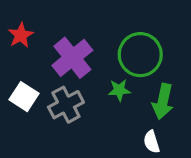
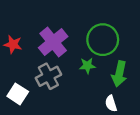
red star: (21, 35) -> (13, 44), moved, turned -30
white square: (24, 97) -> (18, 94), moved

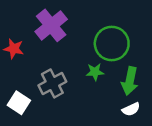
purple cross: (53, 42) -> (51, 25), moved
white semicircle: (111, 103) -> (131, 109), moved, turned -98

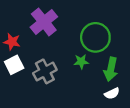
white square: (19, 103) -> (14, 65), moved, turned 30

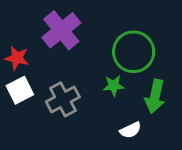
white semicircle: (112, 93) -> (130, 130), moved

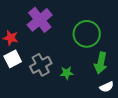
green star: (114, 86) -> (67, 73), moved
white semicircle: (130, 130) -> (107, 87), moved

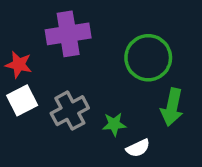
purple cross: (40, 20) -> (68, 34), turned 30
white semicircle: (107, 87) -> (138, 148), moved

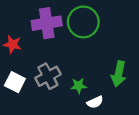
green circle: (148, 58) -> (83, 22), moved
white square: (22, 100) -> (15, 82), moved, turned -36

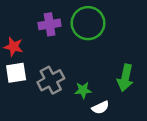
purple cross: (47, 23) -> (50, 24), size x0.7
white square: (15, 82) -> (16, 73), moved, turned -36

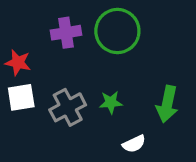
green star: (83, 90) -> (111, 102), moved

